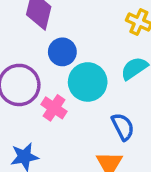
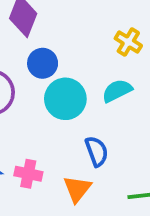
pink cross: (54, 108) -> (28, 174), moved, turned -30

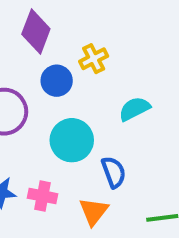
yellow cross: (128, 42) -> (94, 59), moved, turned 32
cyan circle: (65, 99) -> (72, 140), moved

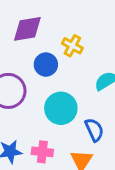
purple diamond: (36, 32) -> (27, 29), turned 64
yellow cross: (94, 59) -> (72, 46), turned -30

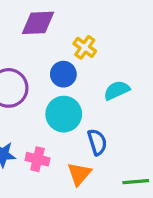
blue circle: (46, 65) -> (63, 74), moved

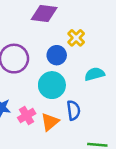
pink cross: (37, 159) -> (27, 116), turned 36
orange triangle: (79, 174) -> (50, 122), moved

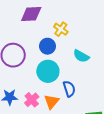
cyan semicircle: (95, 74) -> (81, 56), turned -126

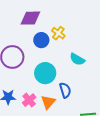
blue circle: (47, 46) -> (41, 40), moved

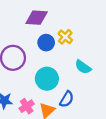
blue semicircle: (65, 90) -> (67, 99), turned 42

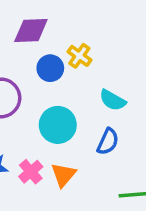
blue semicircle: (67, 99) -> (108, 142), moved

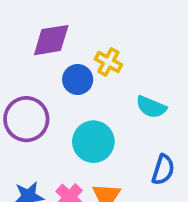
blue semicircle: (108, 142) -> (163, 170), moved

